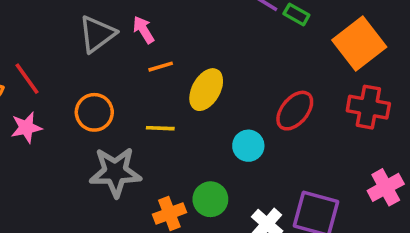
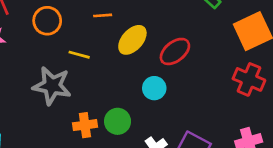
red ellipse: (295, 111) -> (175, 51), moved
orange circle: (94, 112) -> (47, 21), moved
yellow line: (160, 128) -> (79, 55), moved

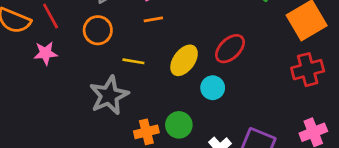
yellow ellipse: (132, 40) -> (184, 60), moved
red cross: (249, 79) -> (308, 70), turned -32
gray star: (52, 86) -> (109, 95), turned -30

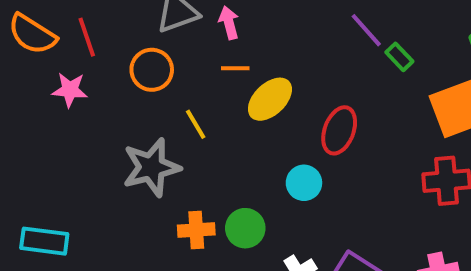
red ellipse: (230, 49) -> (339, 130), turned -36
yellow ellipse: (184, 60) -> (270, 99), moved
yellow line: (133, 61) -> (196, 124), turned 40

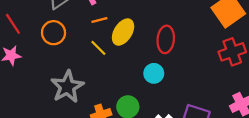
yellow line: (196, 124) -> (98, 48), moved

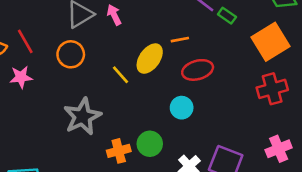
orange line: (99, 20) -> (180, 40), moved
red ellipse: (166, 39) -> (198, 70), turned 65

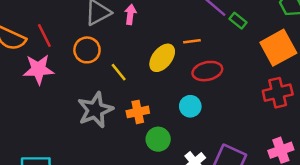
pink arrow: (114, 15) -> (130, 14), turned 30
yellow line: (121, 75) -> (119, 72), moved
pink star: (21, 77) -> (38, 69), size x1.4
orange cross: (119, 151) -> (138, 112), moved

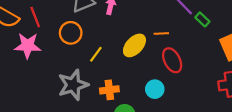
red ellipse: (207, 71) -> (172, 60), turned 70
yellow line: (119, 72) -> (96, 54), turned 70

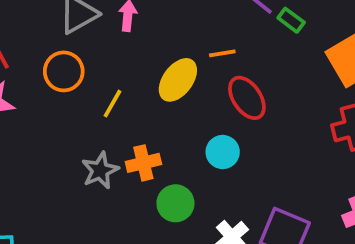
gray star: (73, 85) -> (100, 170), moved, size x0.7

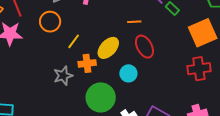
yellow ellipse: (178, 80) -> (108, 48), moved
orange cross: (143, 163) -> (87, 63), moved
green circle: (175, 203) -> (101, 97), size x1.5

